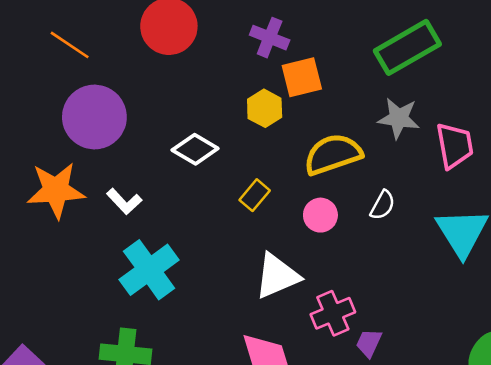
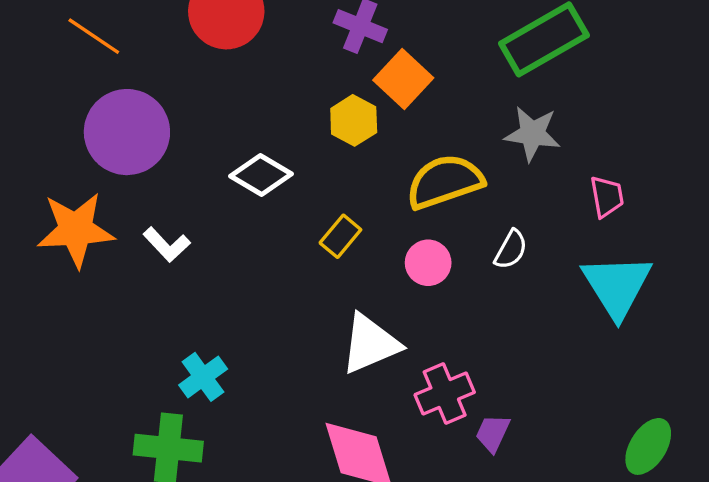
orange square: (302, 77) -> (403, 79), turned -33
pink trapezoid: (455, 146) -> (607, 197), moved, size x0.7
cyan cross: (149, 270) -> (203, 377), moved, size x0.6

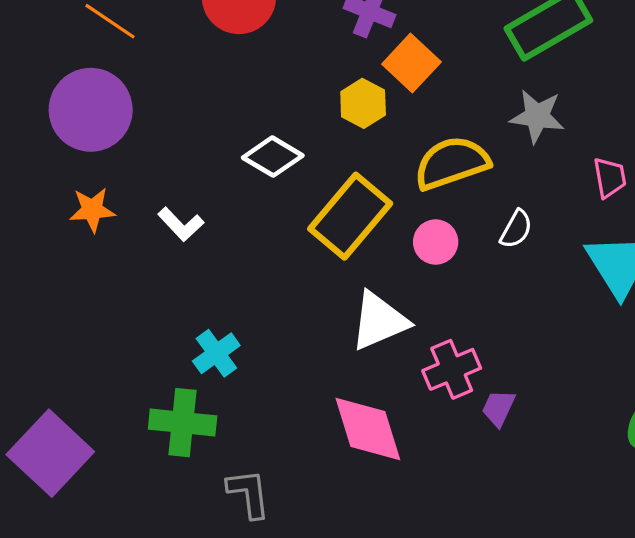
purple circle: (127, 132) -> (91, 110), moved
orange star: (76, 230) -> (92, 210), size x0.6
yellow rectangle: (340, 236) -> (350, 216), size x2.0

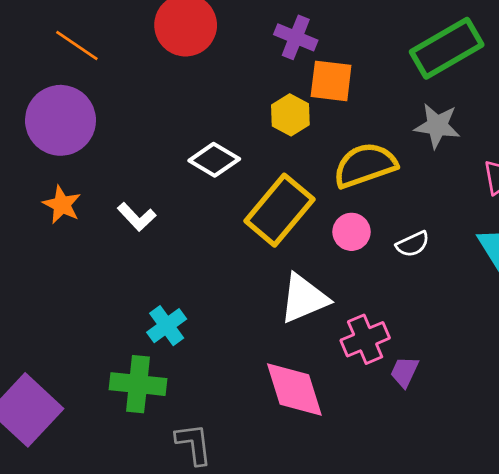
orange square: (411, 63) -> (331, 81), turned -36
orange star: (92, 210) -> (62, 205), turned 30
white semicircle: (516, 229) -> (413, 244), moved, turned 36

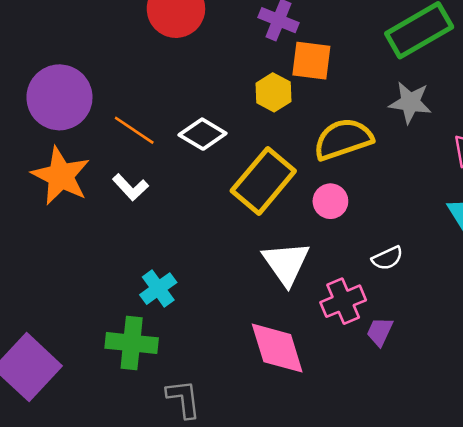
orange line: (77, 46) -> (134, 130), moved
orange star: (62, 205) -> (61, 176), size x1.6
white semicircle: (413, 244) -> (387, 258), moved
white triangle: (304, 298) -> (286, 263), turned -42

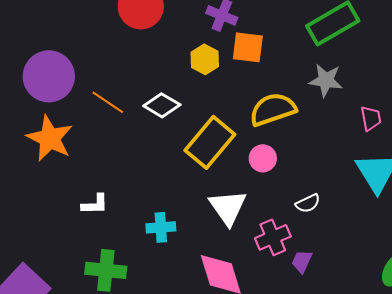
yellow hexagon: (273, 92) -> (205, 59), moved
white L-shape: (130, 187) -> (95, 204), moved, turned -48
cyan cross: (158, 289) -> (161, 227), moved, turned 32

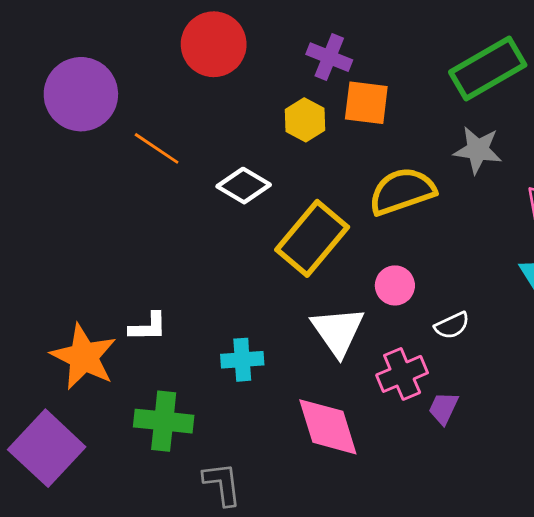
purple circle: (49, 76) -> (81, 94), moved
orange line: (108, 102) -> (157, 148), moved
orange star: (50, 138) -> (84, 357), moved
pink circle: (263, 158) -> (395, 285), moved

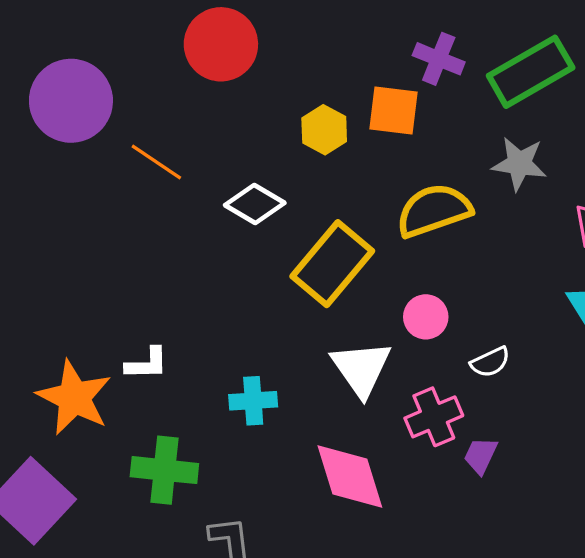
purple cross: (329, 57) -> (439, 59), moved

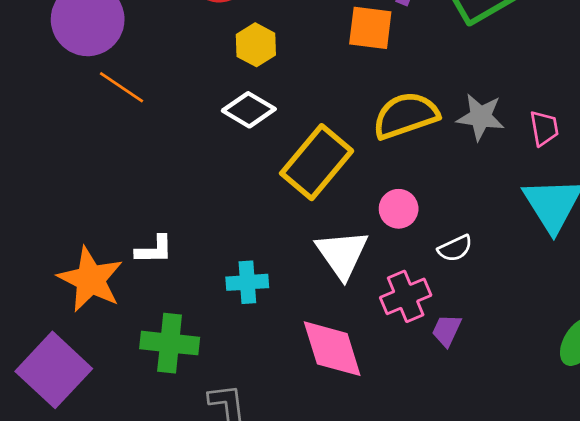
yellow hexagon: (324, 130) -> (256, 45), moved
orange line: (156, 162) -> (122, 87), moved
gray star: (519, 164) -> (481, 117), moved

